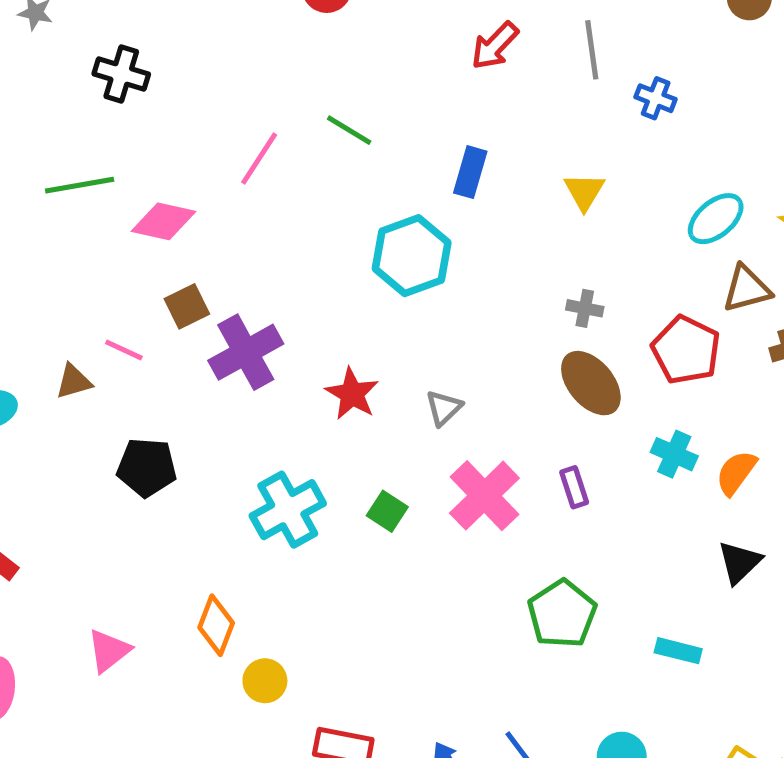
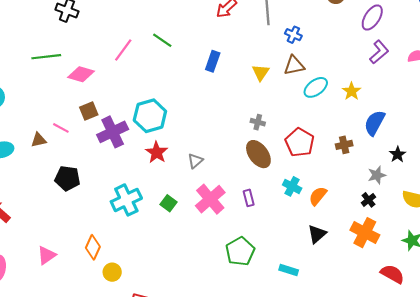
cyan hexagon: (412, 256) -> (150, 116), moved
brown triangle: (747, 289) -> (294, 66), moved

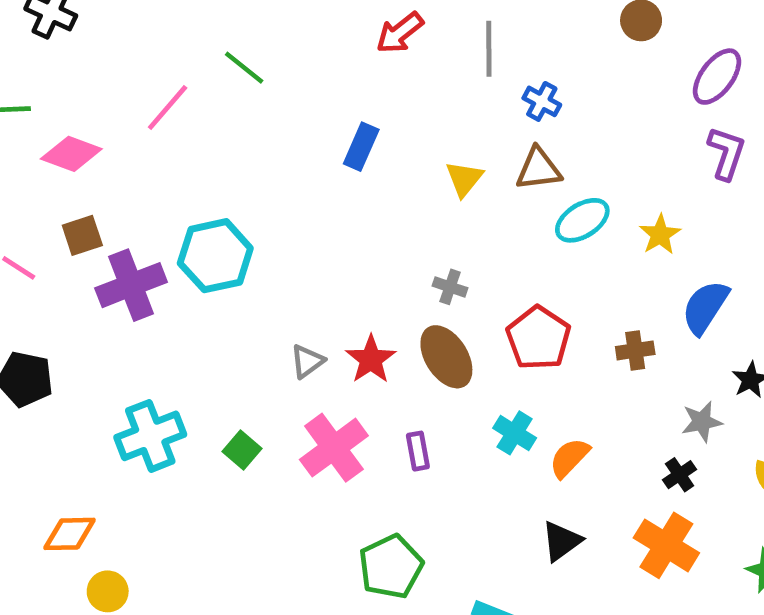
green line: (162, 40) -> (244, 68), moved
purple L-shape: (379, 52) -> (726, 153), turned -35
red star: (157, 152) -> (371, 359), moved
orange diamond: (93, 247) -> (69, 534), turned 60

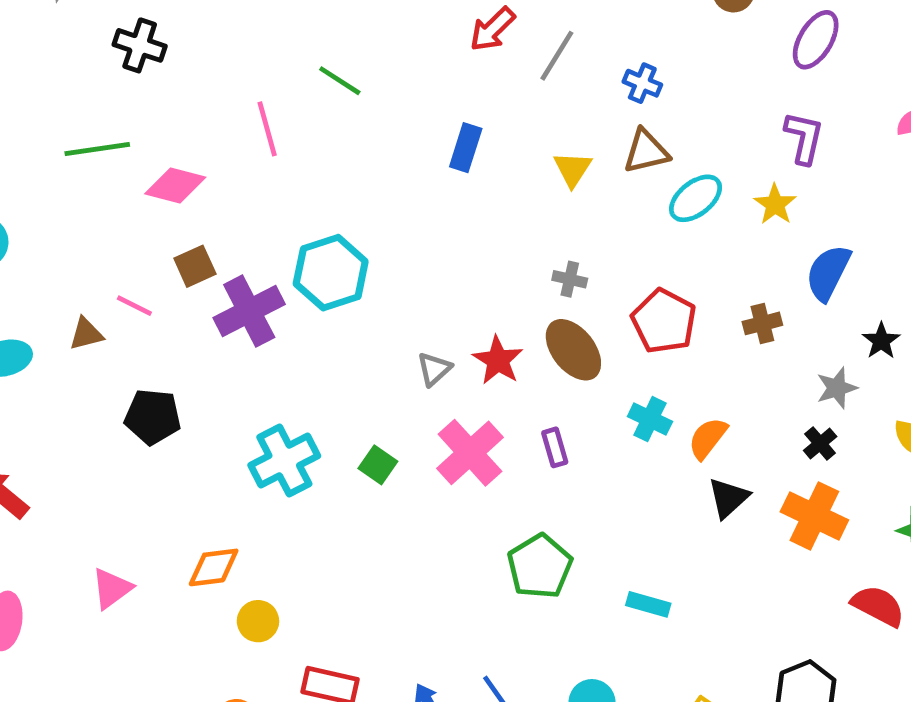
gray line: (489, 49) -> (557, 56), moved, turned 38
pink line: (168, 108) -> (267, 129), turned -50
purple L-shape: (726, 153) -> (804, 138), moved
black triangle: (561, 541) -> (728, 498), moved

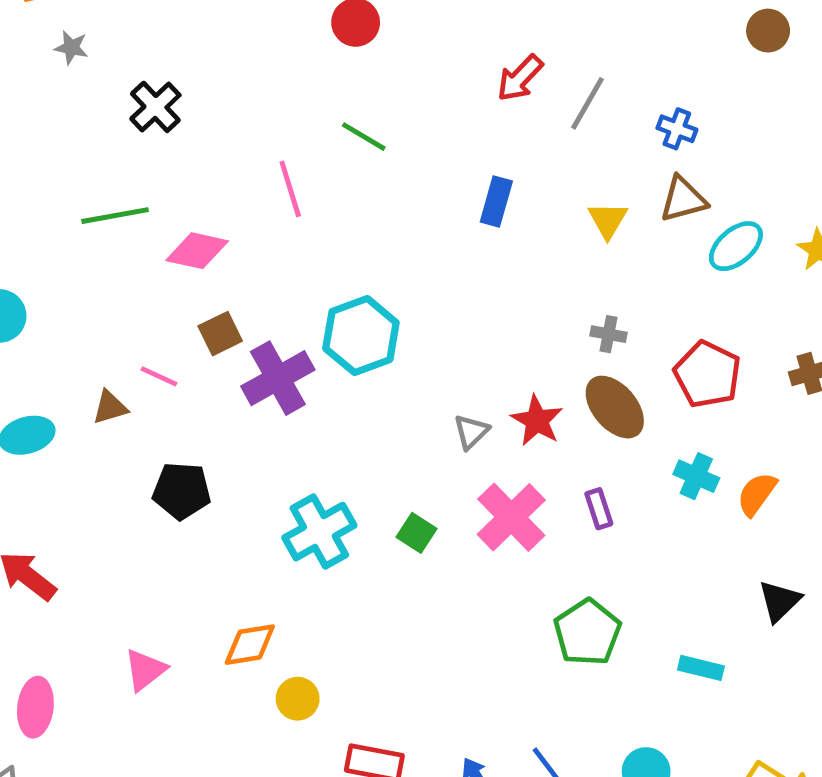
black cross: (140, 45) -> (155, 107), turned 30
black triangle: (728, 498) -> (780, 601), moved

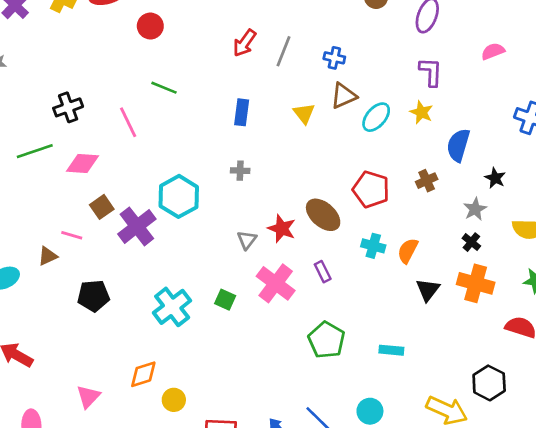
black cross: (155, 107) -> (68, 107), moved, turned 32
gray cross: (609, 334) -> (240, 171), moved
black triangle: (780, 601) -> (428, 290), moved

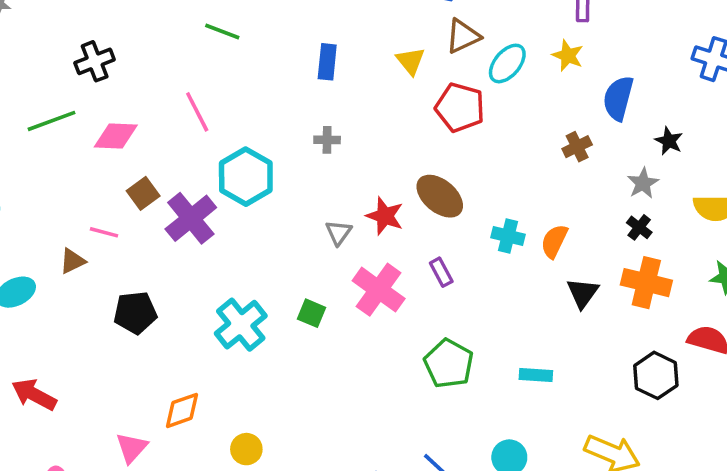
pink line: (128, 122) -> (197, 112), moved
red pentagon: (371, 189) -> (460, 107), moved
orange diamond: (143, 374) -> (182, 410), moved
black hexagon: (489, 383) -> (656, 375), moved

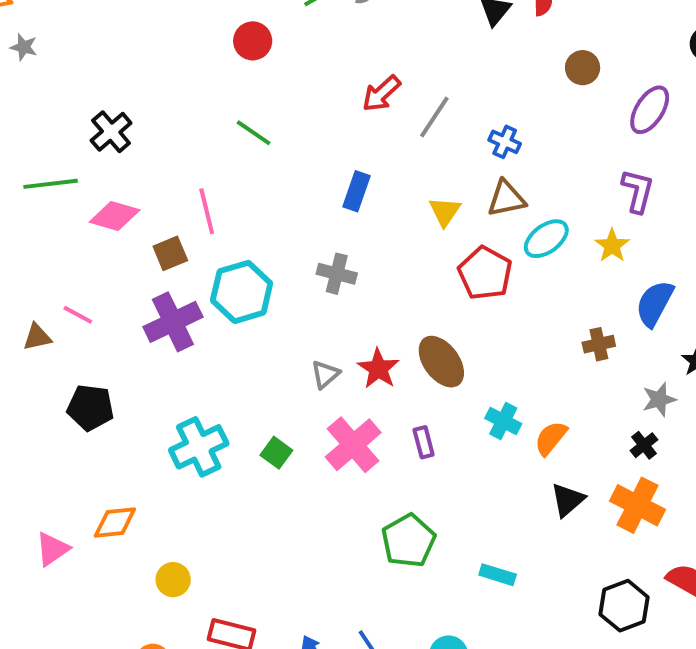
black cross: (95, 61) -> (111, 132), turned -33
gray cross: (327, 140) -> (337, 274), size x1.4
brown square: (143, 193) -> (170, 253), moved

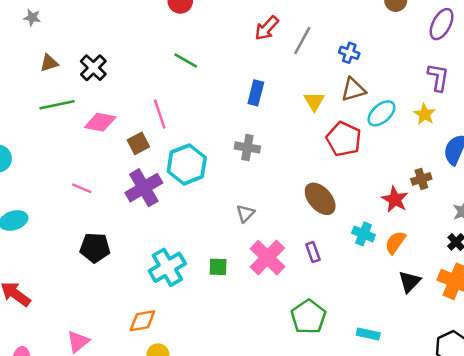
brown triangle: (37, 337) -> (49, 63), moved
red star: (378, 369) -> (395, 199), moved
green square: (276, 453) -> (218, 267), turned -30
orange diamond: (115, 523) -> (142, 321), moved

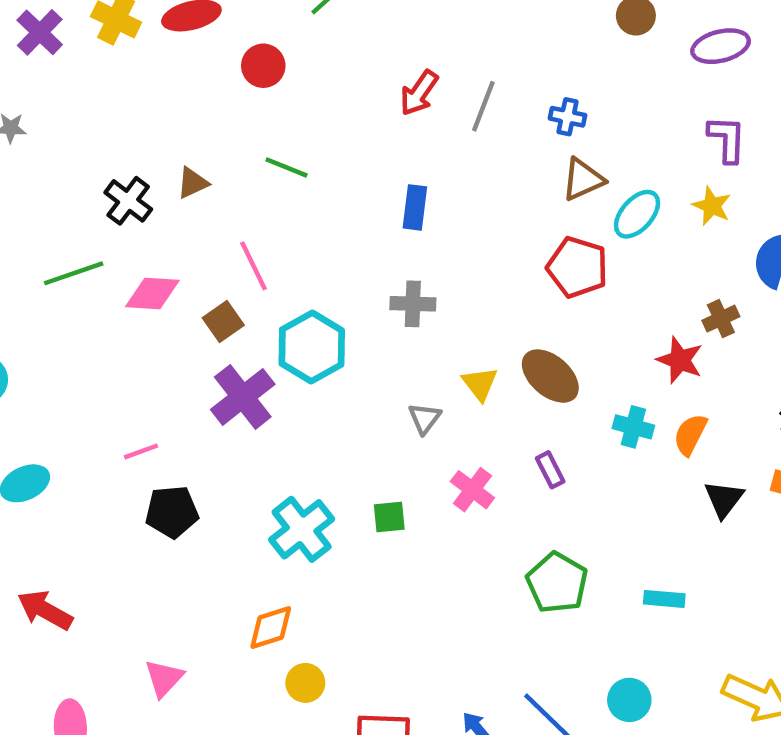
purple ellipse: (442, 24) -> (721, 46), turned 56
brown triangle: (49, 63) -> (193, 183), moved
yellow triangle: (314, 101) -> (480, 384), moved
pink line: (82, 188) -> (141, 451), moved, turned -36
pink cross: (267, 258) -> (472, 490), size x0.7

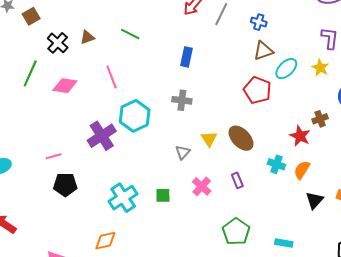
green line: (74, 273) -> (30, 73), turned -52
brown square: (223, 321) -> (31, 16), moved

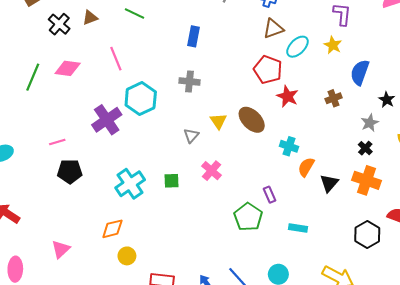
green line: (30, 73) -> (33, 77), moved
red star: (300, 136) -> (287, 96), moved
orange semicircle: (302, 170) -> (306, 167), moved
purple rectangle: (237, 180) -> (270, 195), moved

